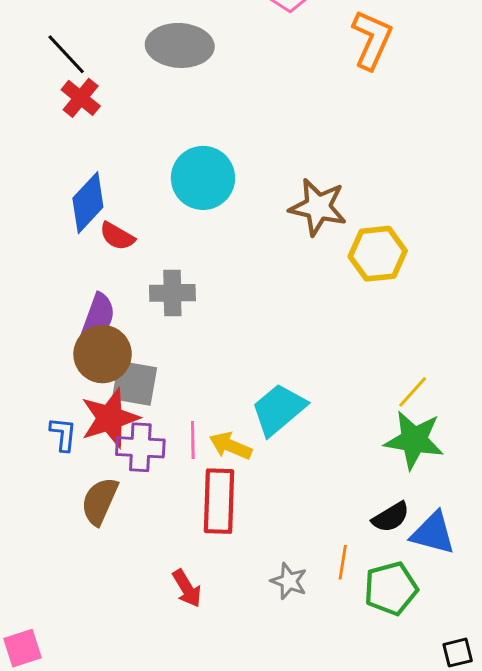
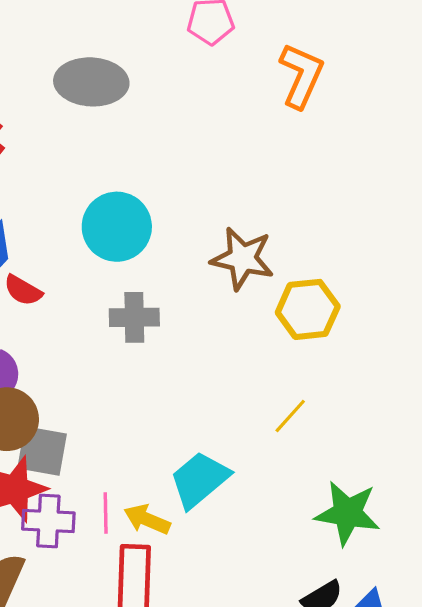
gray cross: (172, 293) -> (134, 317), moved
yellow line: (413, 392) -> (290, 416), moved

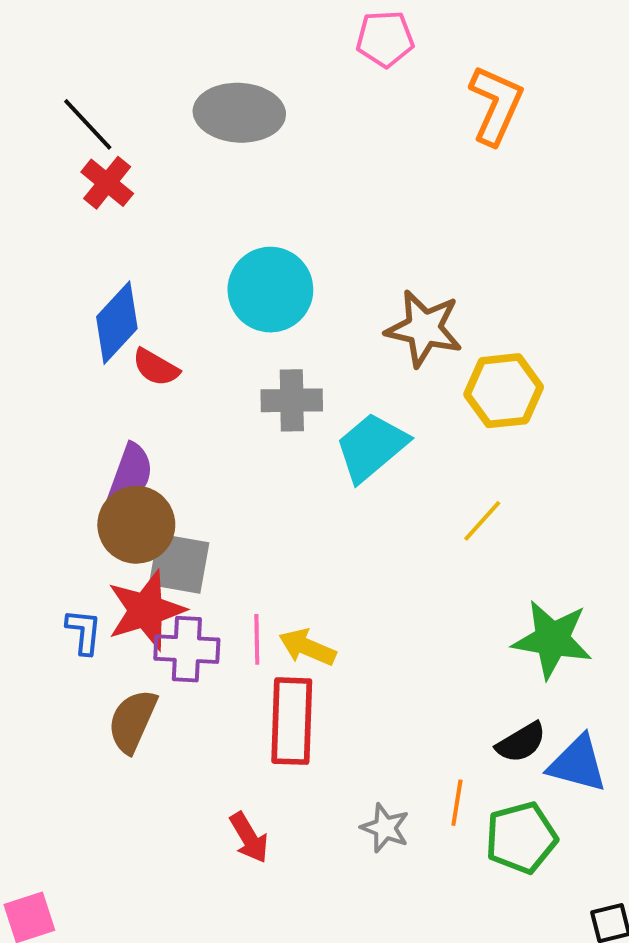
cyan trapezoid: (200, 480) -> (371, 447), moved

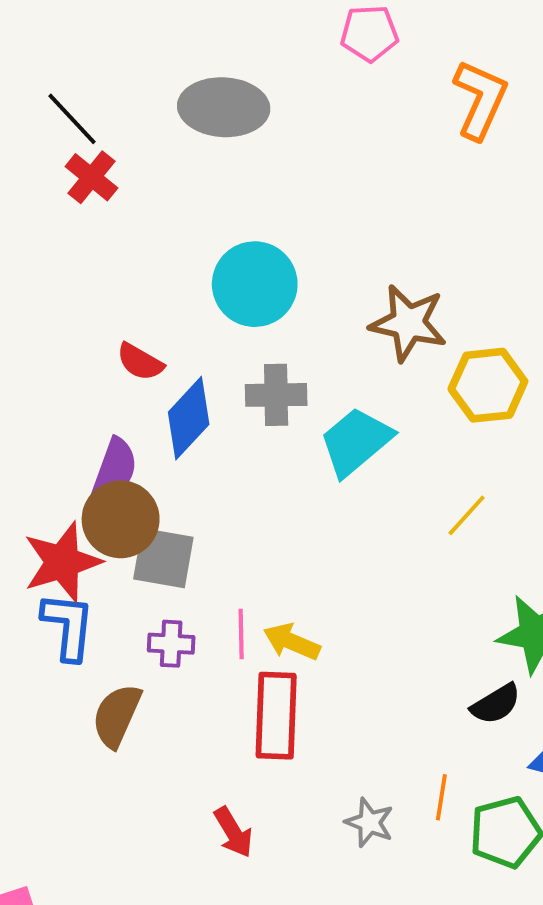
blue diamond: (117, 323) -> (189, 418), moved
red star: (146, 610) -> (62, 562), moved
blue L-shape: (84, 632) -> (68, 626), size x1.5
purple cross: (187, 649) -> (171, 644), size x0.7
black semicircle: (521, 742) -> (496, 704), moved

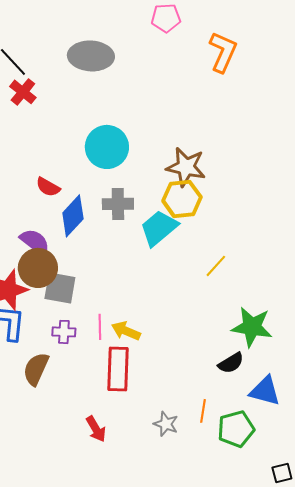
yellow hexagon: (488, 385) -> (182, 199), moved
purple semicircle: (115, 469) -> (35, 242), turned -72

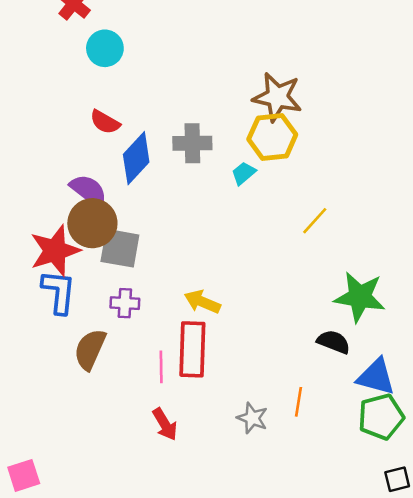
cyan circle: (107, 147) -> (105, 48), moved, size x0.7
cyan trapezoid: (159, 228) -> (244, 173), size x0.5
pink line: (100, 327) -> (161, 367), moved
black semicircle: (231, 363) -> (334, 342), turned -128
green pentagon: (236, 429) -> (381, 417), moved

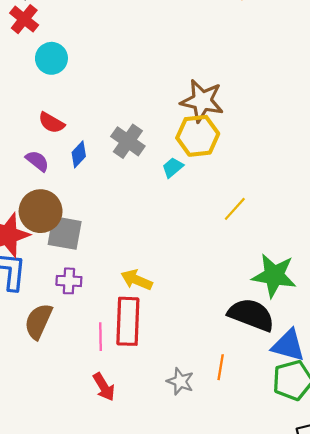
gray cross: (192, 143) -> (128, 141), turned 36
blue diamond: (136, 158) -> (79, 154), size x0.6
purple semicircle: (89, 191) -> (37, 161), moved, size x0.7
black semicircle: (334, 342) -> (251, 315), size x1.6

